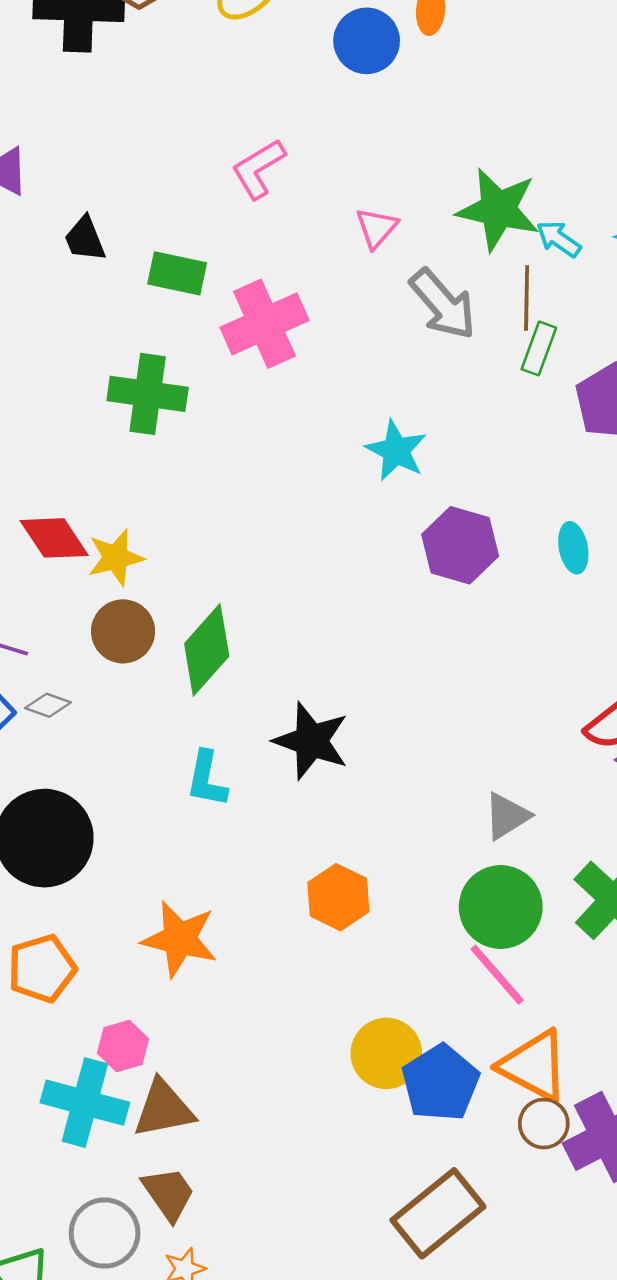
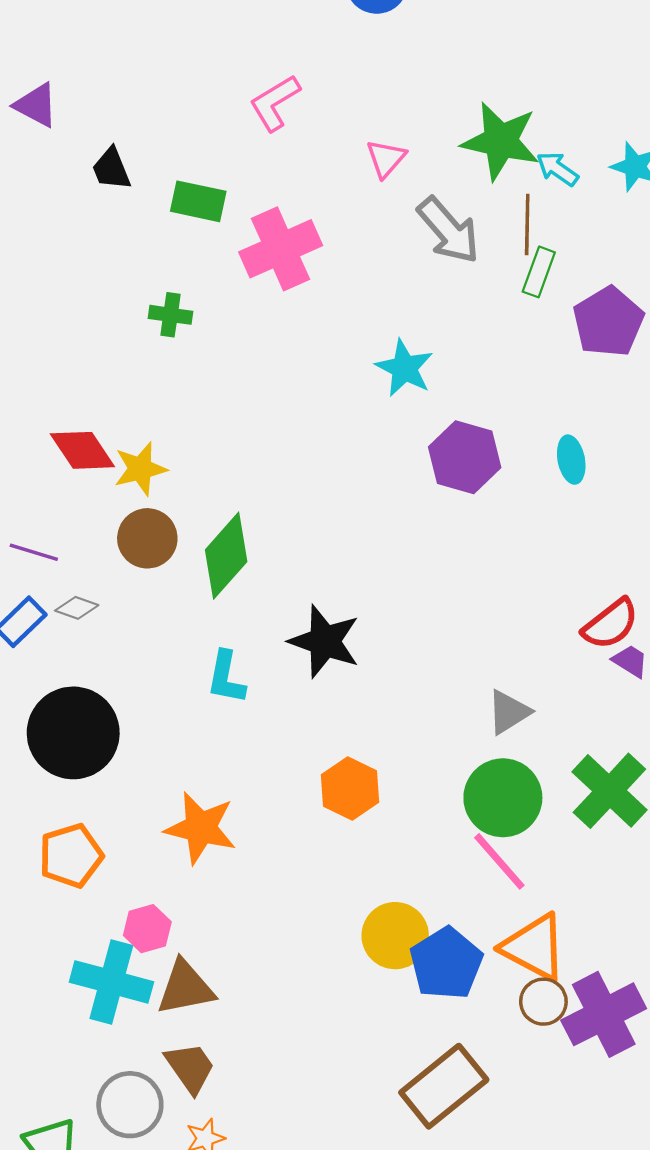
green cross: (148, 394) -> (170, 315), size x0.6

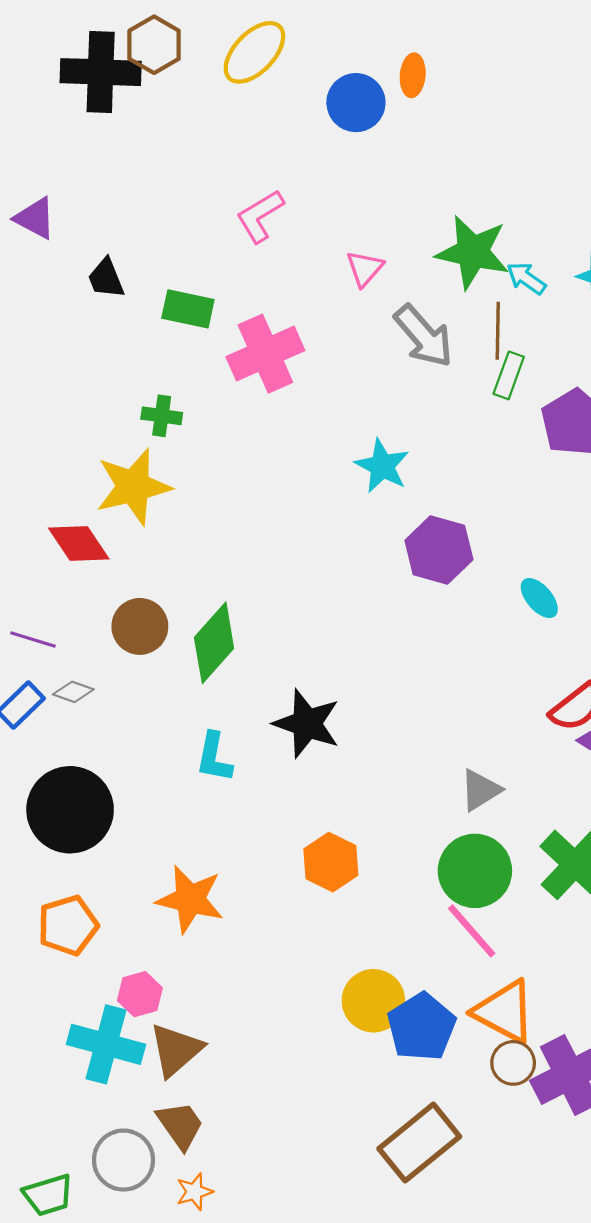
cyan ellipse: (571, 460) -> (539, 598), moved, turned -30
yellow star: (140, 469) -> (133, 487), moved, size x1.5
brown triangle: (186, 988) -> (176, 1050), turned -30

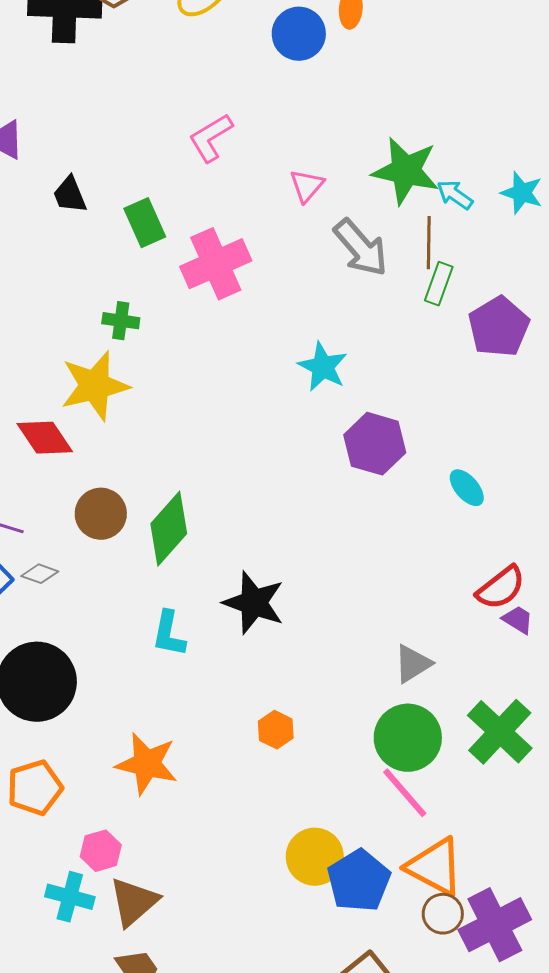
green rectangle: (188, 309) -> (145, 223), turned 54
orange hexagon: (331, 862) -> (276, 730), size x0.7
cyan cross: (106, 1044) -> (70, 897), size x0.7

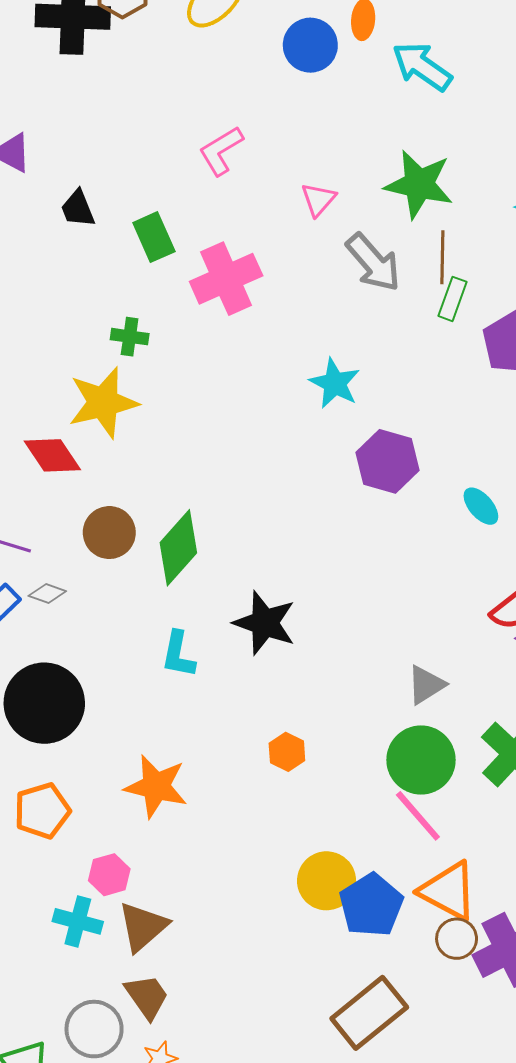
cyan arrow: (455, 195) -> (422, 66), moved, size x1.6

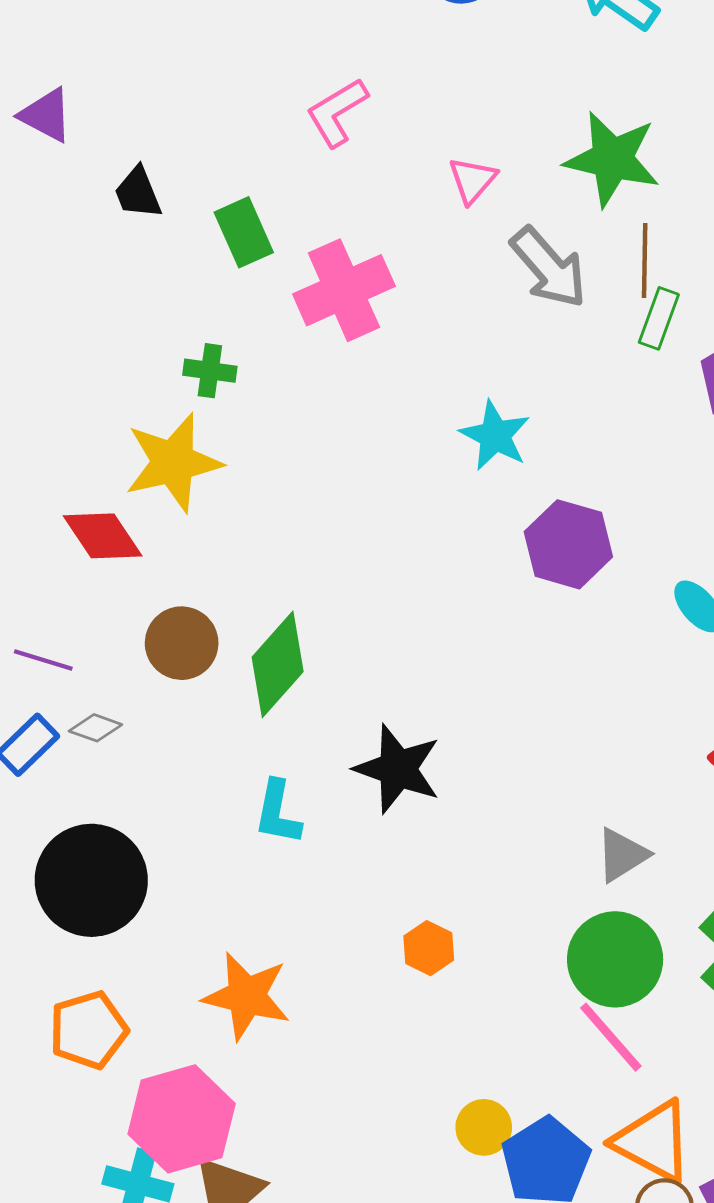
pink hexagon: (109, 875) -> (182, 1119), size x1.8
yellow circle: (327, 881) -> (484, 1127), size x0.7

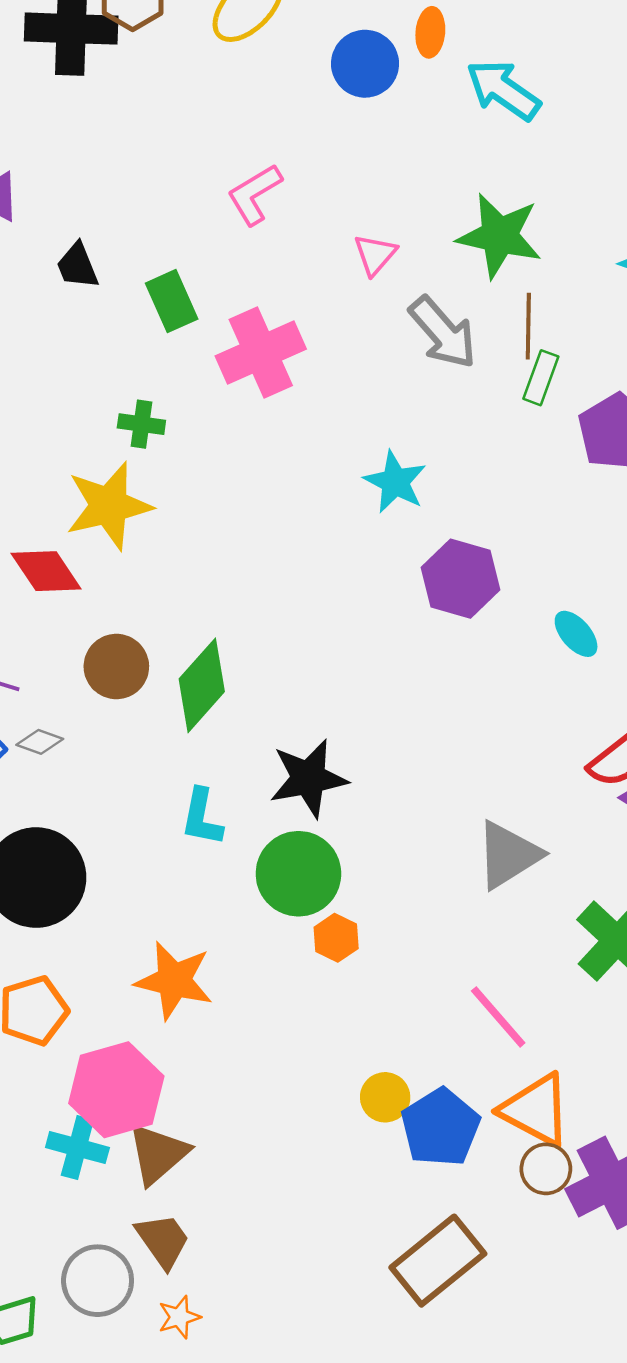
black star: (398, 769) -> (309, 778), turned -30
gray triangle: (622, 855) -> (508, 855), size x1.4
green circle: (615, 959) -> (298, 874), moved

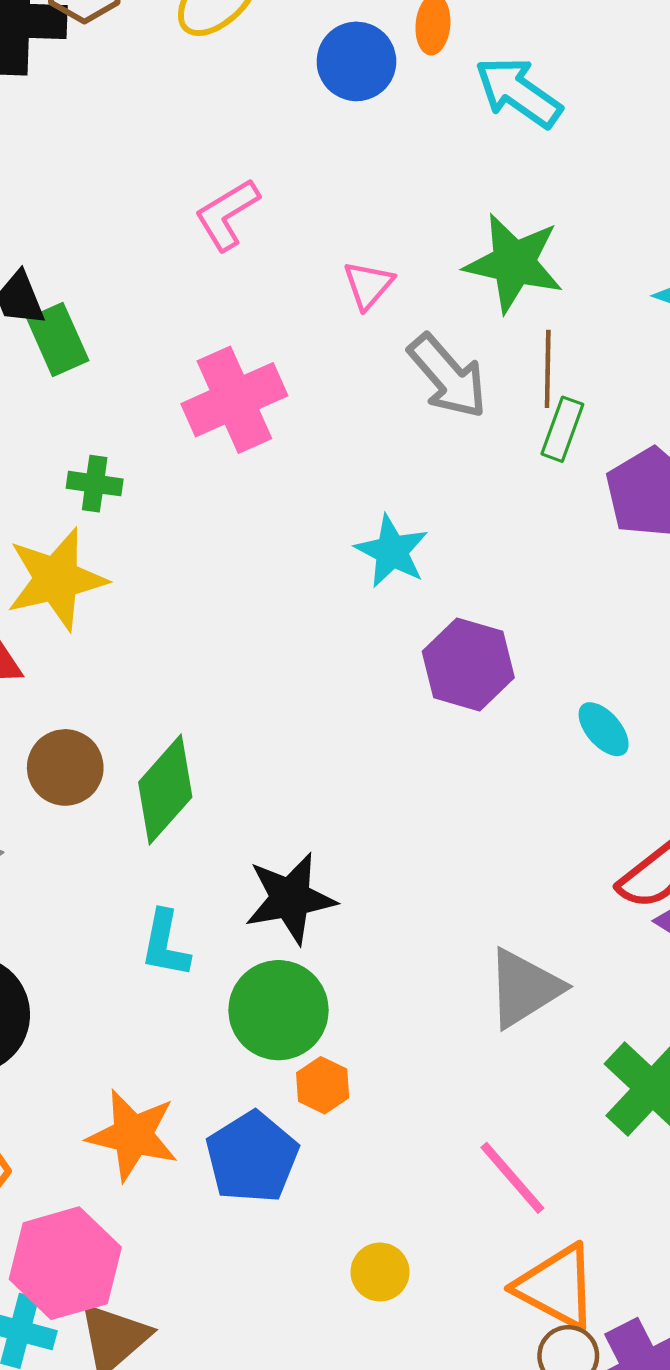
green rectangle: (172, 301) -> (58, 339), moved
blue pentagon: (440, 1127) -> (252, 1157), moved

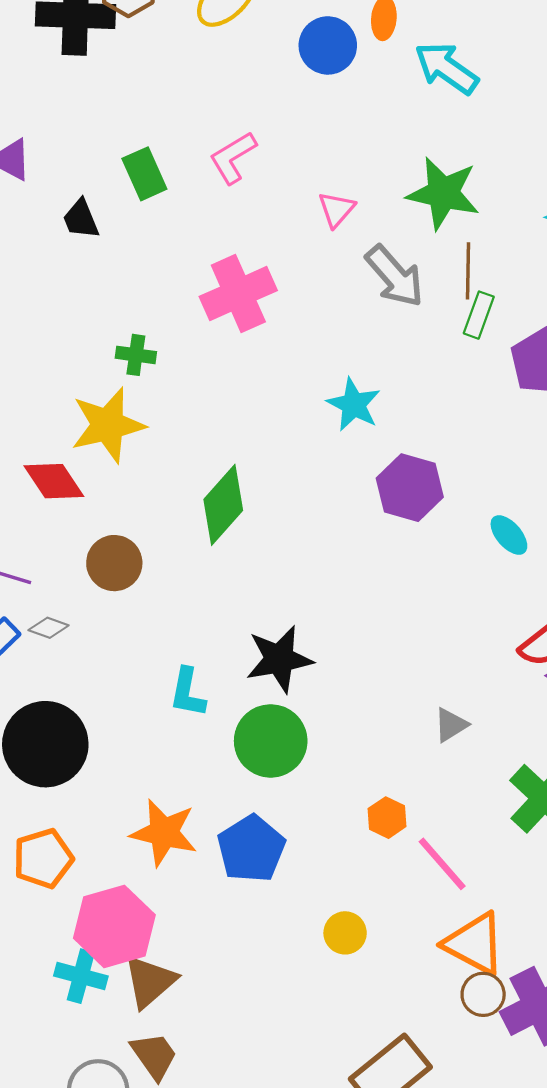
green rectangle: (58, 339) -> (144, 174), moved
green diamond: (165, 790) -> (223, 505), moved
gray triangle: (524, 988) -> (451, 725), size x0.6
orange hexagon: (323, 1085) -> (387, 818), moved

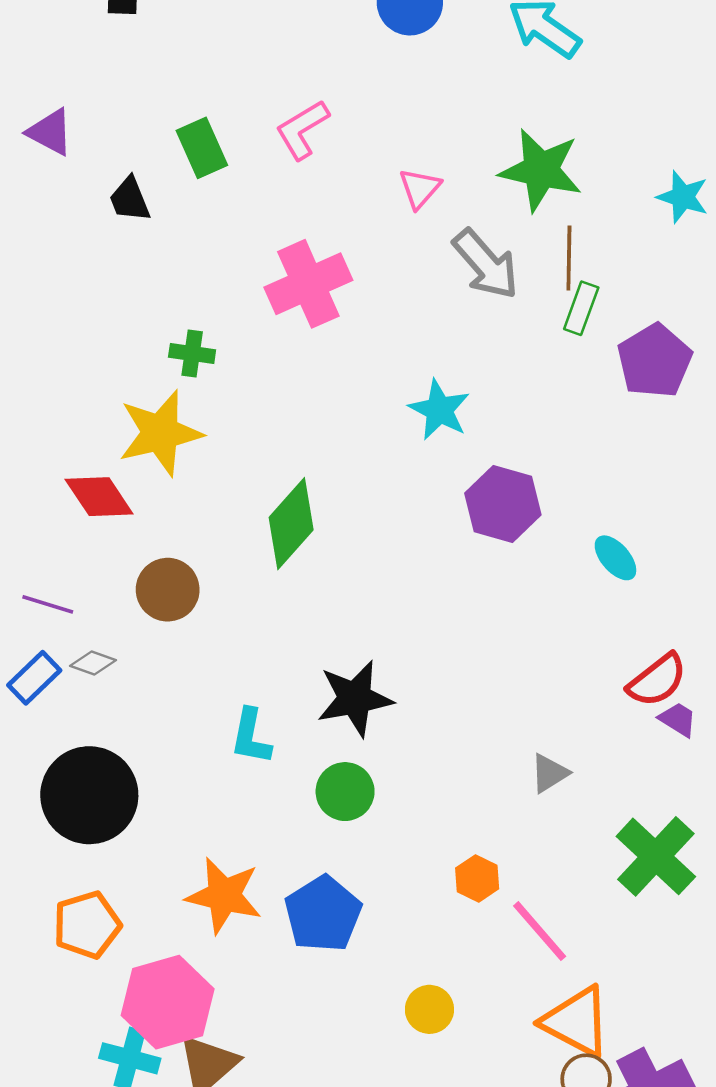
green circle: (271, 741) -> (345, 792), size x0.7

